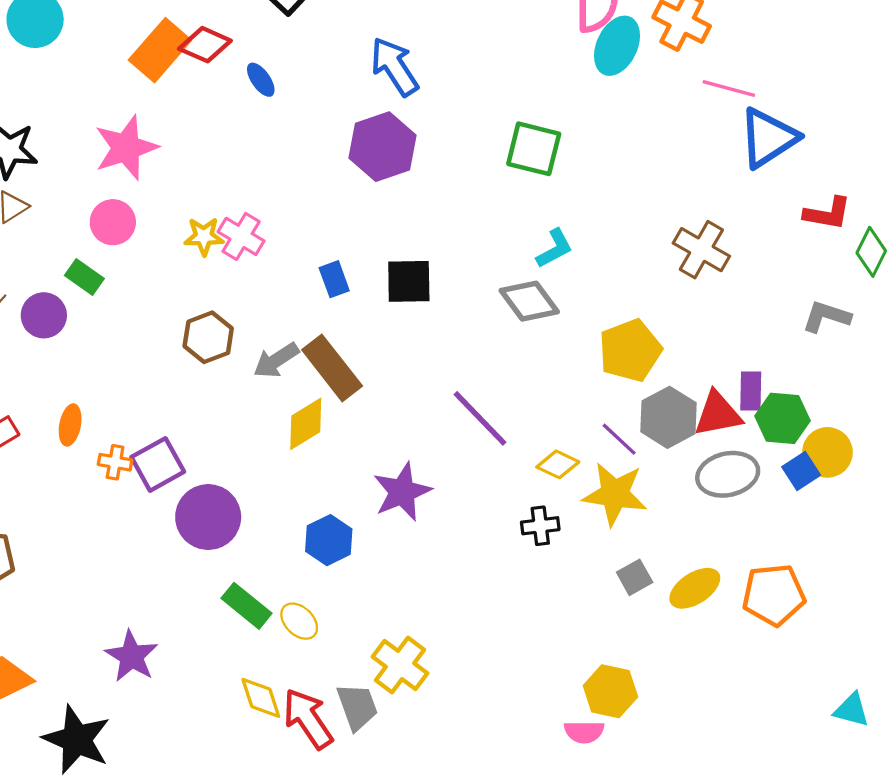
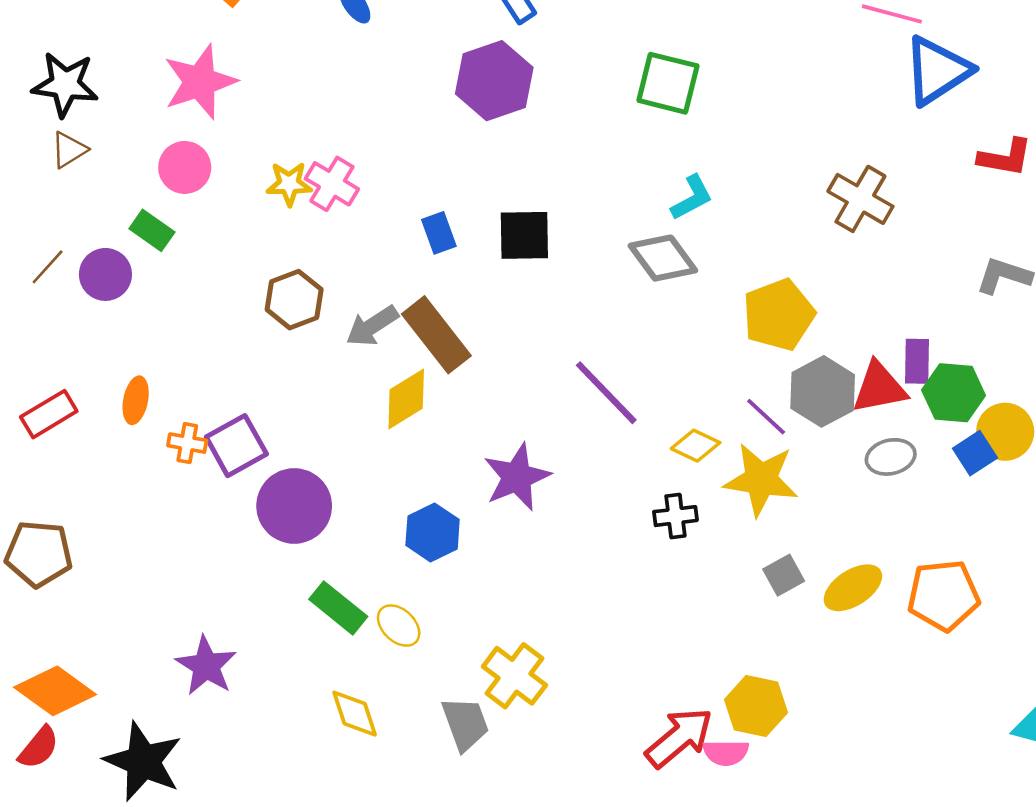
gray ellipse: (728, 474) -> (891, 457), size x0.7
red arrow: (308, 719) -> (679, 738), moved, turned 84

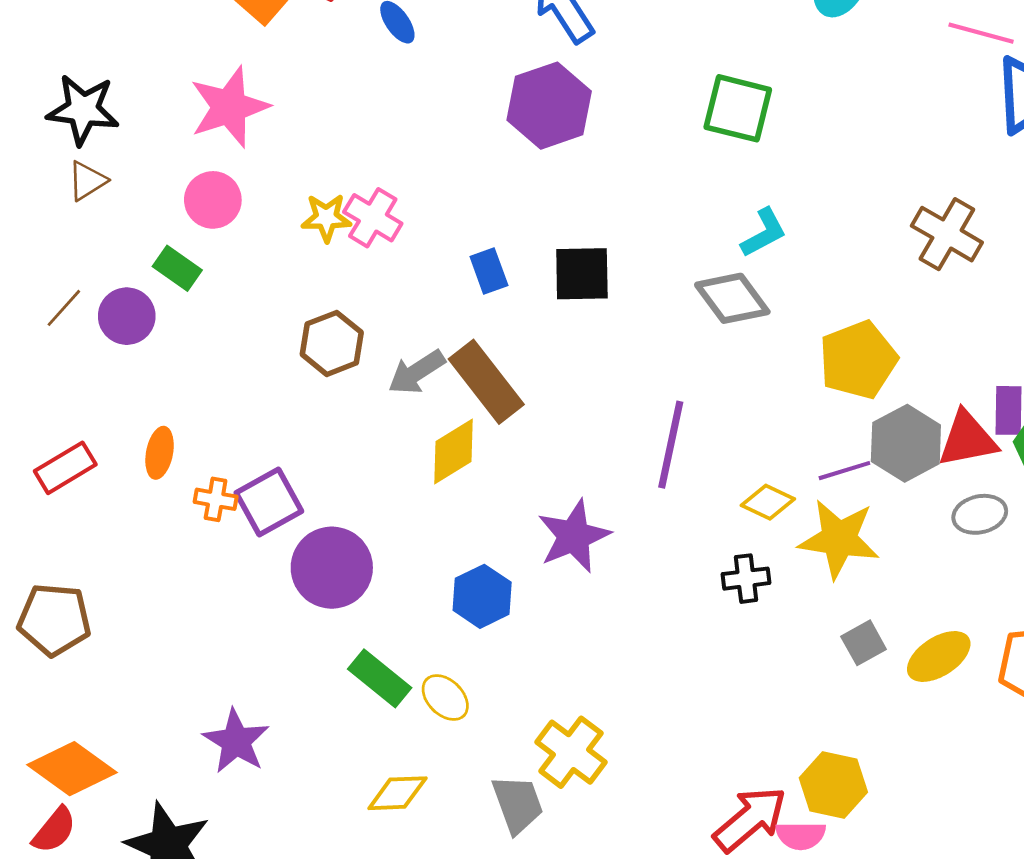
purple line: (606, 393) -> (671, 445), turned 56
purple line: (766, 417) -> (844, 471), turned -60
yellow diamond: (355, 714) -> (397, 793), turned -74

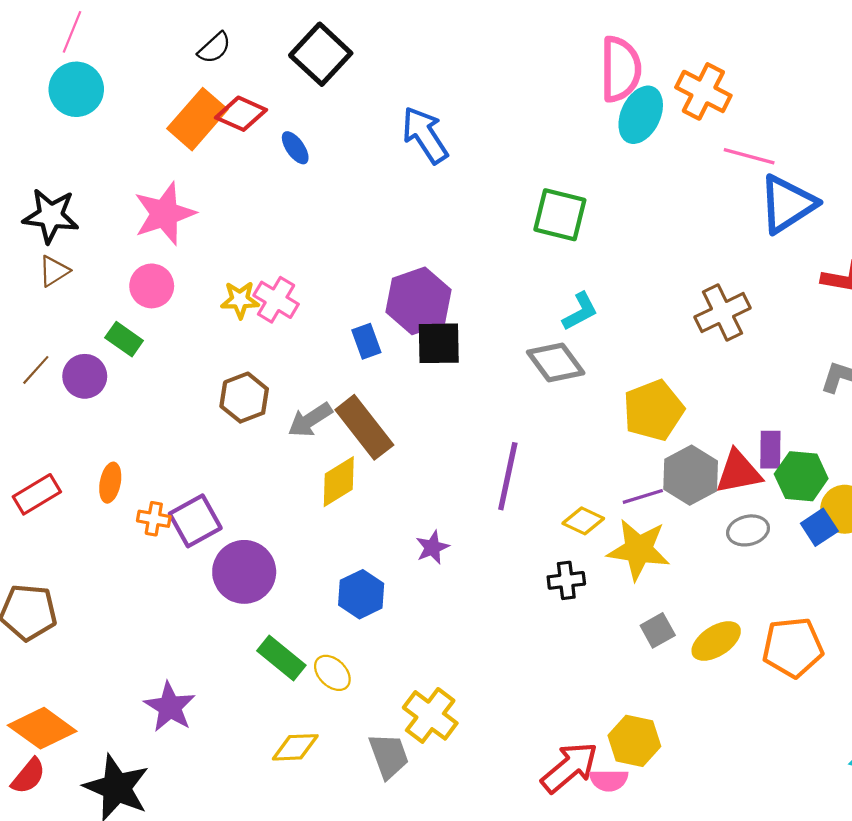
purple hexagon: (549, 106) -> (419, 301), moved
brown cross: (947, 234) -> (723, 313), turned 34
purple star: (574, 536) -> (432, 547), size x0.6

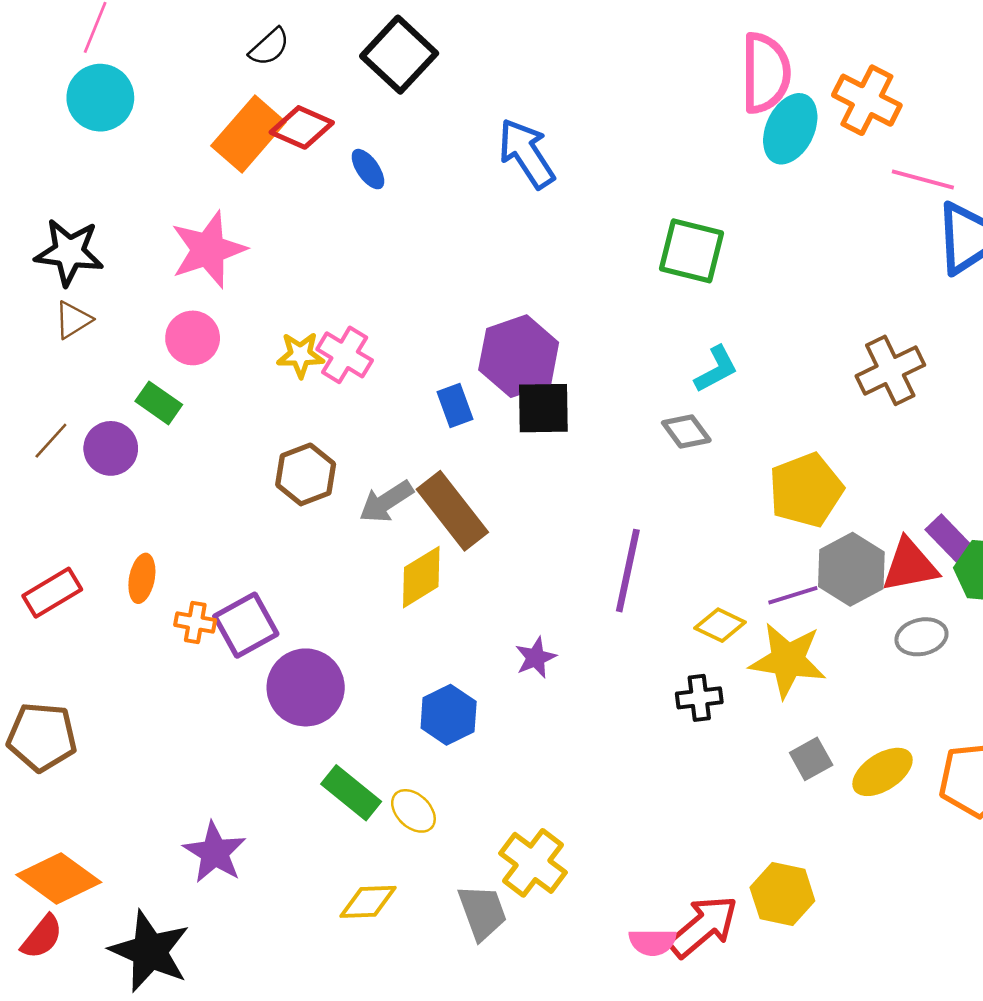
gray diamond: (556, 362) -> (686, 432), size x0.7
purple rectangle: (770, 450) -> (949, 538), turned -45
pink semicircle: (609, 780) -> (653, 942), moved

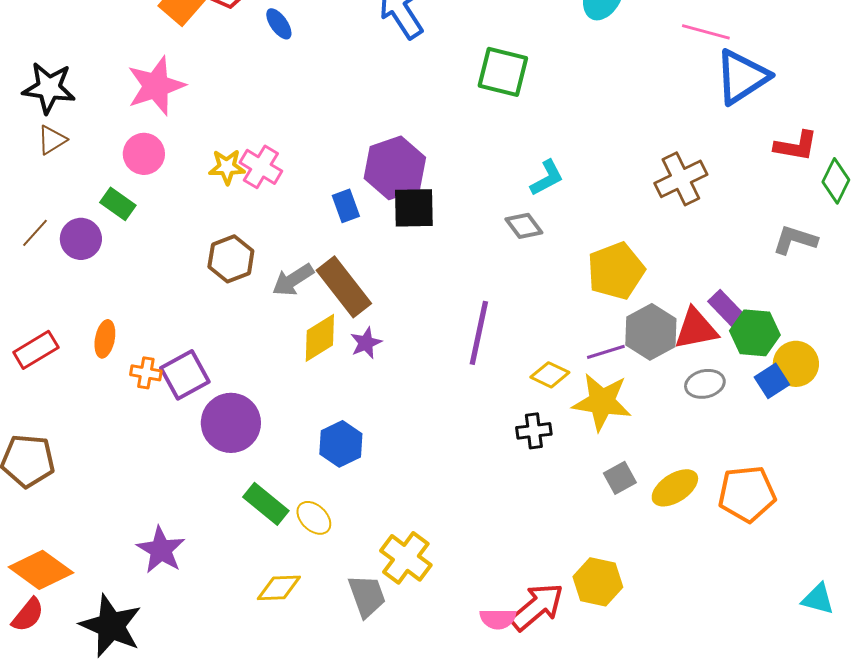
green square: (692, 251) -> (503, 72), moved
purple star: (536, 658) -> (366, 343), moved

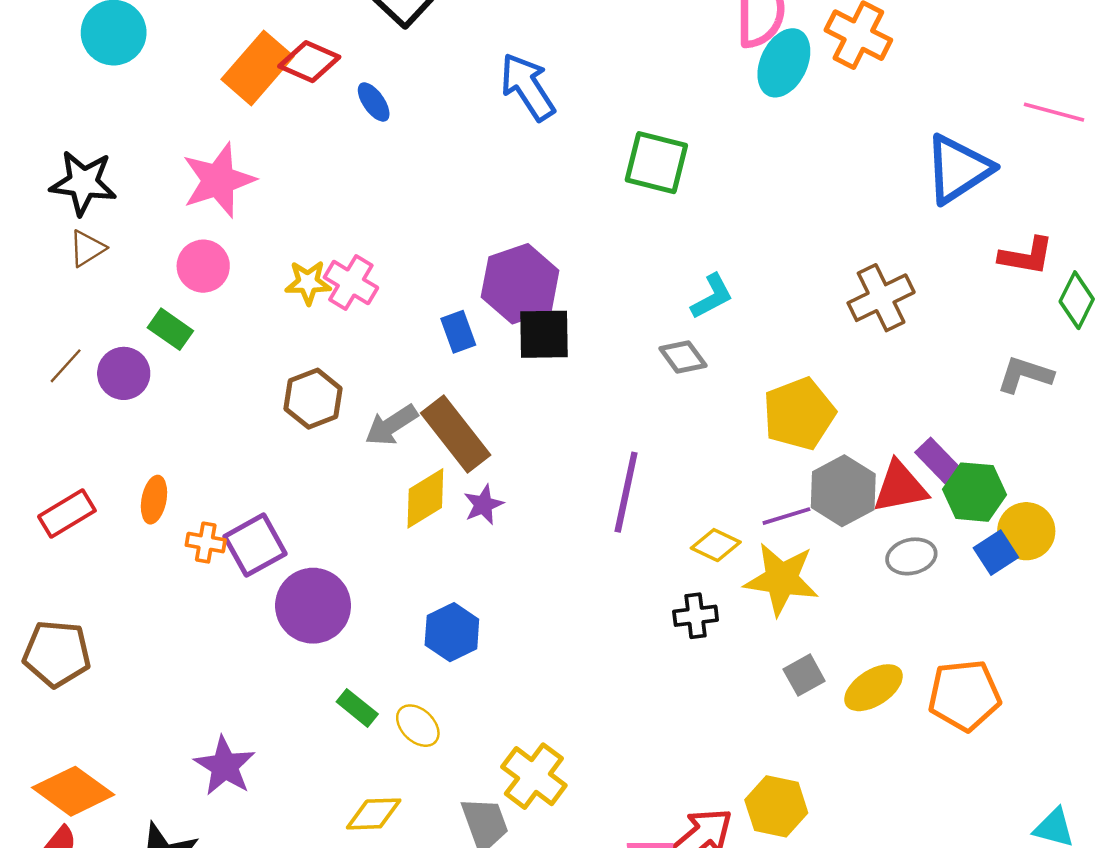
pink line: (706, 32) -> (1054, 112), moved
green rectangle: (266, 504) -> (357, 708), size x0.7

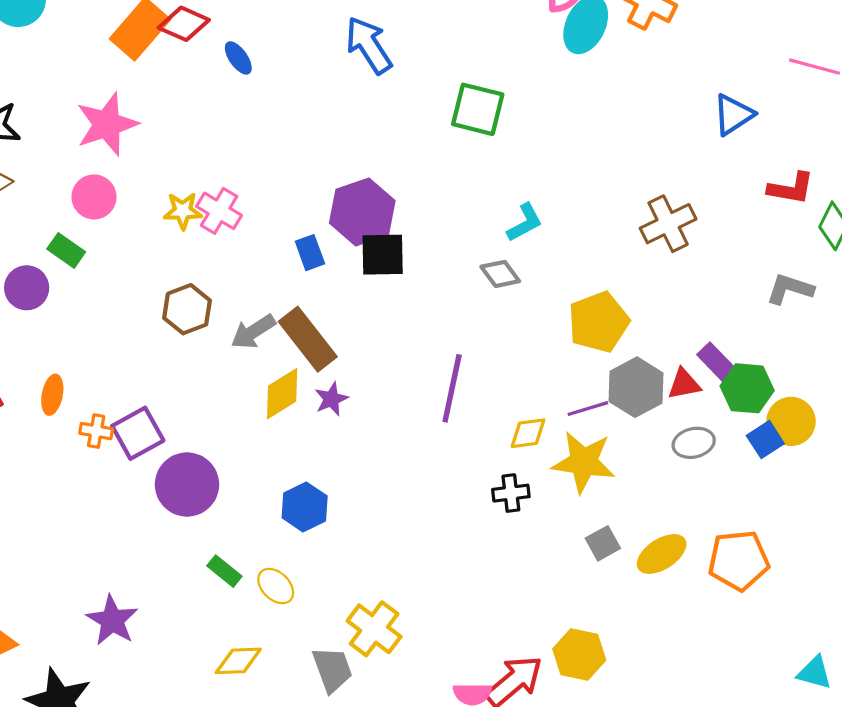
blue triangle: (958, 169) -> (733, 115), size x0.7
red triangle: (900, 487) -> (684, 384), size x0.7
yellow diamond: (716, 545) -> (528, 433), turned -33

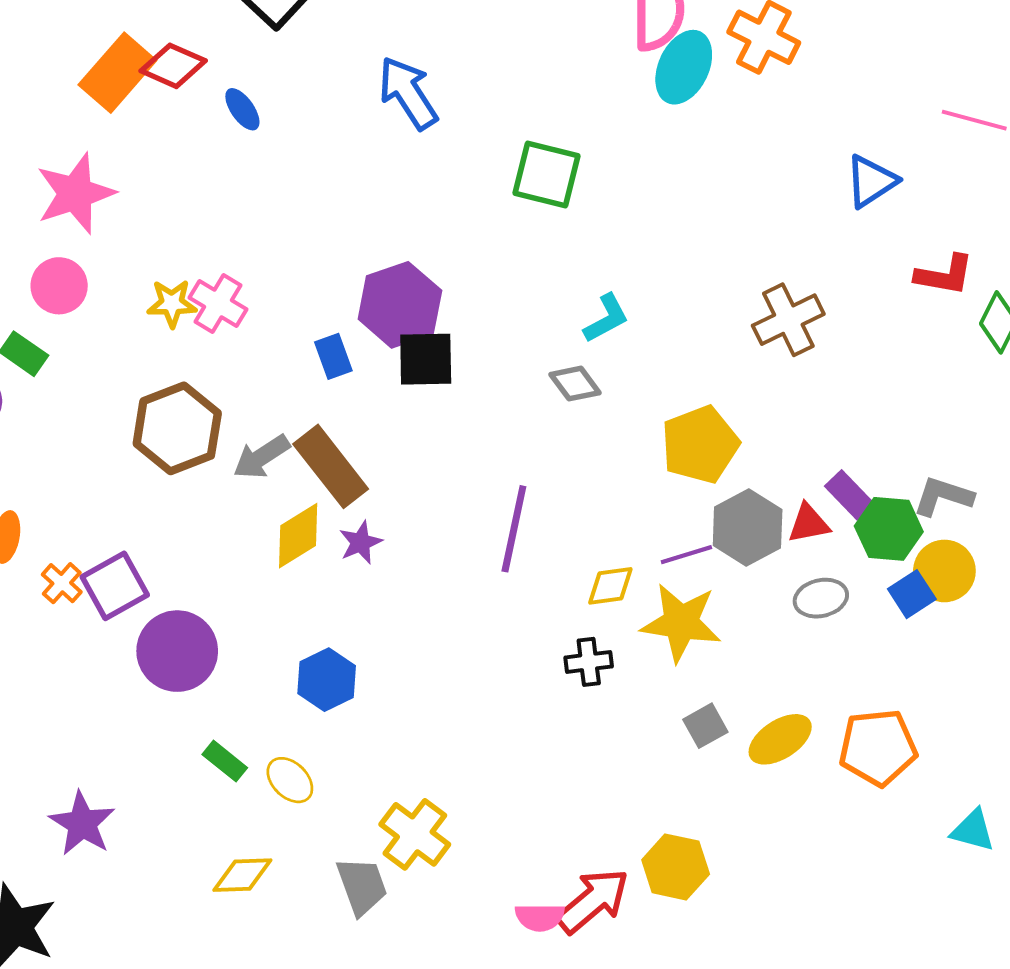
gray L-shape: (790, 289) -> (943, 496), moved
brown hexagon: (187, 309) -> (177, 428), size x1.4
orange cross: (96, 431) -> (62, 583), turned 32
cyan triangle: (814, 673) -> (973, 830), moved

